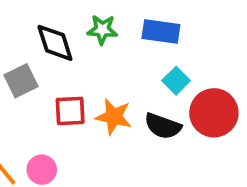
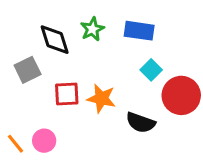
green star: (102, 30) -> (92, 29), turned -30
black semicircle: (163, 126) -> (141, 123), moved

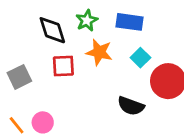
gray square: (28, 70) -> (19, 77), moved
red square: (67, 94) -> (63, 66), moved
orange star: (101, 98) -> (99, 52), moved

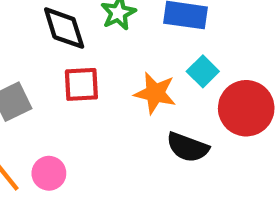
orange star: (99, 52) -> (155, 93), moved

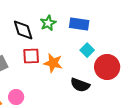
orange star: (155, 93) -> (53, 63), moved

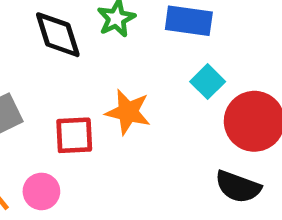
red square: (31, 56) -> (74, 135), moved
black semicircle: (80, 85) -> (238, 187), moved

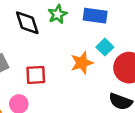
orange star: (128, 112) -> (82, 63), moved, turned -30

